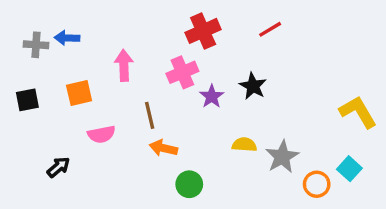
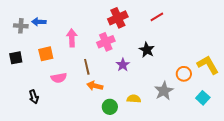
purple star: (212, 96) -> (123, 65), moved
yellow semicircle: (244, 145) -> (134, 99), moved
black arrow: (58, 167) -> (34, 97), turned 112
orange circle: (317, 184) -> (184, 74), moved

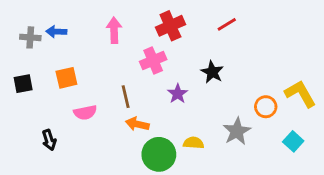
pink arrow: (72, 38) -> (114, 30), moved
green circle: (110, 107) -> (159, 154), size x1.5

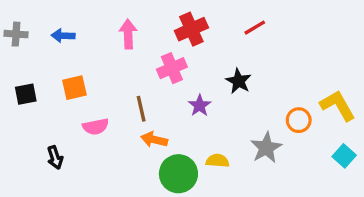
gray cross: (30, 37) -> (16, 34), moved
cyan square: (293, 141) -> (344, 156), moved

